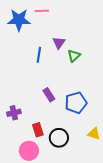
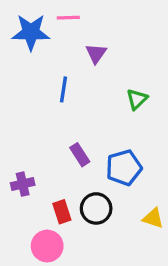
purple triangle: (59, 43) -> (96, 53), moved
green triangle: (74, 56) -> (137, 99), moved
black circle: (59, 138) -> (96, 208), moved

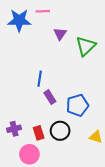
blue line: (63, 89) -> (40, 79), moved
green triangle: (137, 99) -> (86, 46), moved, size x1.5
purple cross: (23, 184) -> (14, 129), moved

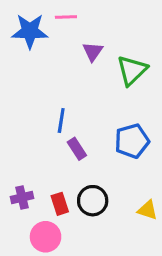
blue pentagon: (77, 105) -> (132, 141), moved

